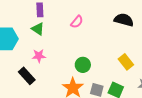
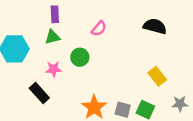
green triangle: (38, 29) -> (52, 37), turned -48
green circle: (83, 65) -> (80, 57), moved

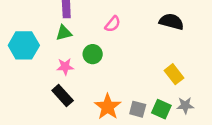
black rectangle: (39, 93) -> (63, 95), moved
gray star: (180, 104) -> (185, 105), moved

